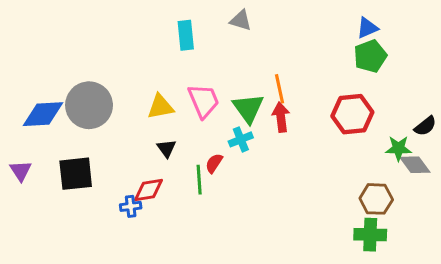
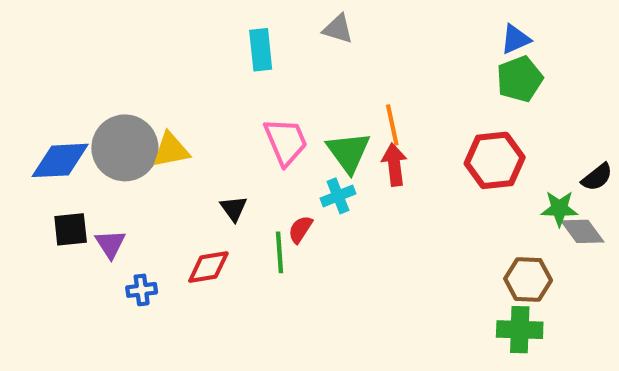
yellow triangle: (160, 107) -> (171, 150), moved
purple triangle: (21, 171) -> (110, 244), moved
black square: (76, 174) -> (71, 229), moved, size x0.7
blue cross: (131, 206) -> (142, 290), moved

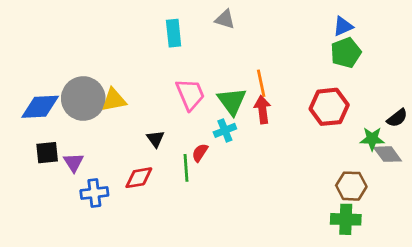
blue cross: (142, 290) -> (94, 193), size x1.4

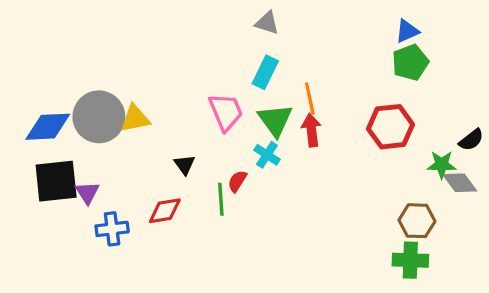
cyan rectangle: (174, 33) -> (265, 72), moved, turned 32
cyan cross: (225, 130) -> (267, 155), turned -35
black square: (47, 153) -> (56, 181), size x1.6

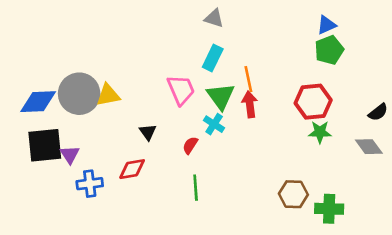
green star: (442, 165) -> (320, 132), moved
green line: (221, 199) -> (196, 188), moved
brown hexagon: (417, 221) -> (293, 194), moved

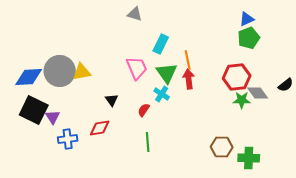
gray triangle: (214, 18) -> (135, 14), moved
black square: (45, 145) -> (34, 110), turned 32
gray diamond: (369, 147) -> (258, 93), moved

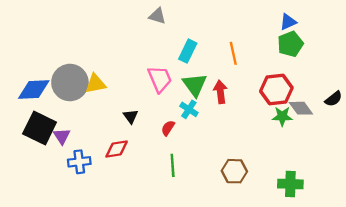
orange line: (188, 60) -> (233, 53), moved
brown hexagon: (222, 147) -> (234, 171), moved

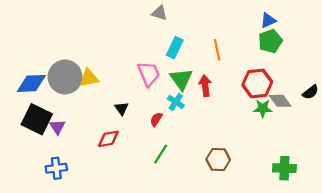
gray triangle: (157, 16) -> (160, 13), moved
blue cross: (79, 162) -> (56, 168), moved
green line: (173, 165) -> (161, 154), turned 36
green cross: (290, 184) -> (284, 168), moved

